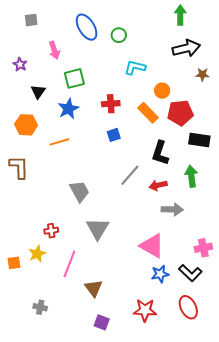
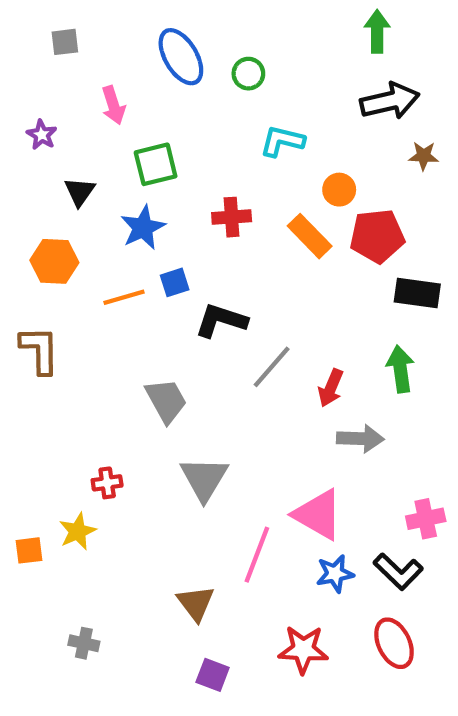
blue square: (114, 135) -> (175, 282), moved
black L-shape: (160, 153) -> (221, 320), moved, turned 90
red arrow: (158, 185) -> (331, 388), turned -54
pink line: (69, 264) -> (257, 555), moved

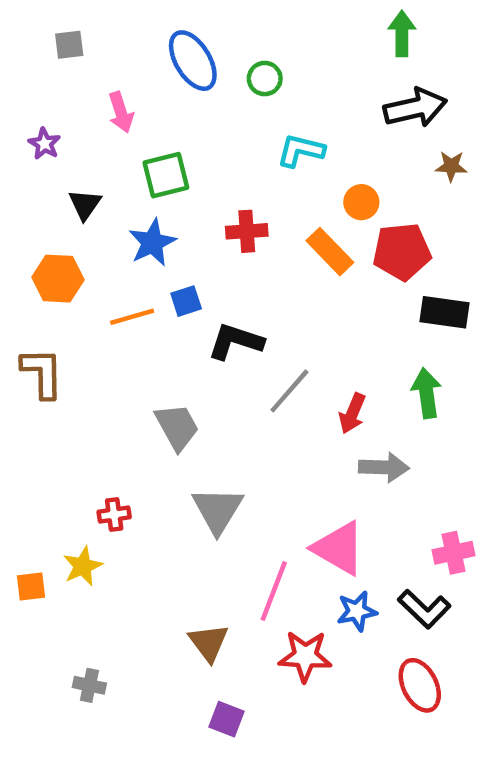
red star: (303, 650) -> (305, 656), moved

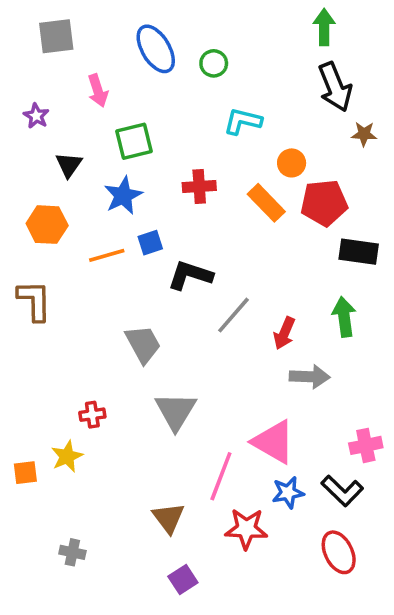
gray square: (69, 45) -> (56, 36), size x1.5
black arrow: (415, 108) -> (335, 87), turned 81
purple square: (226, 719) -> (183, 579), turned 36

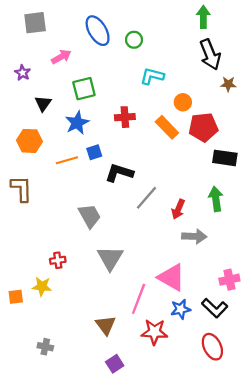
pink arrow: (98, 91) -> (61, 57), turned -102
yellow star: (67, 456) -> (42, 286), turned 30

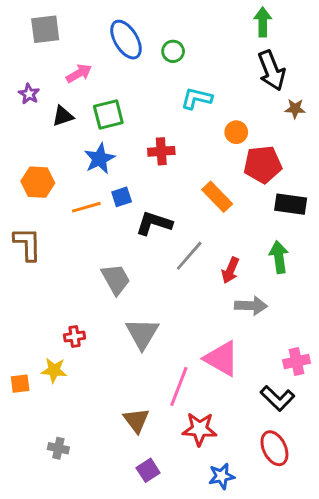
black triangle: (43, 103) -> (63, 116), moved, turned 36
orange rectangle: (167, 127) -> (217, 197), moved
blue star: (181, 309) -> (222, 476), moved

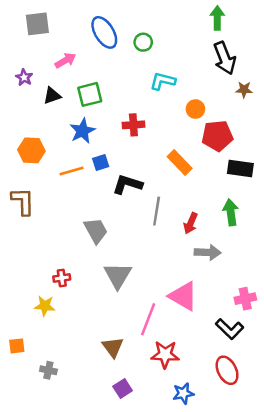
gray line: (189, 256) -> (157, 211), turned -32
orange square: (20, 384) -> (17, 346), moved

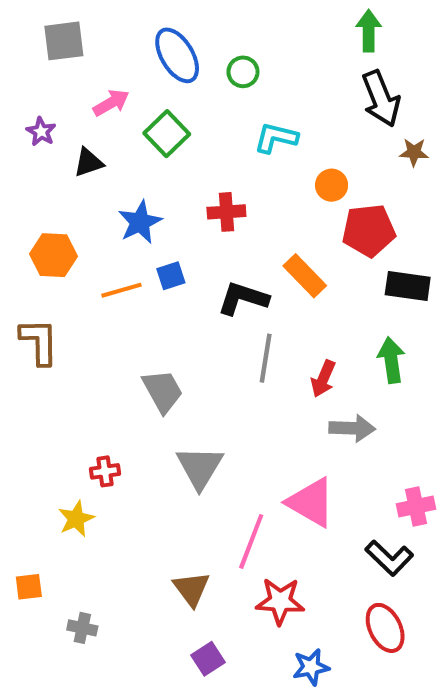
green square: (90, 94) -> (167, 134), moved, turned -30
black L-shape: (127, 184) -> (243, 298), moved
yellow star: (45, 306) -> (76, 519), turned -30

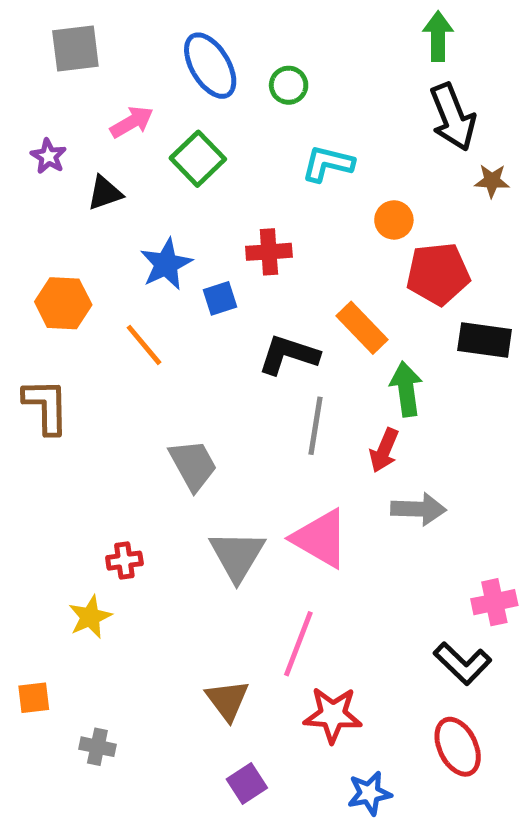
blue square: (171, 276) -> (220, 298), moved
orange line: (121, 290) -> (144, 345), turned 66
green arrow: (391, 360) -> (406, 389), moved
pink triangle: (311, 502) -> (320, 538), moved

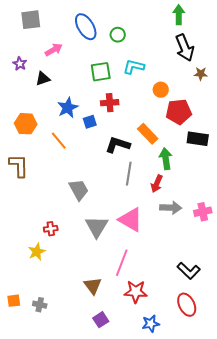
green square: (198, 159) -> (101, 72), moved, turned 35
pink cross: (494, 602) -> (203, 212), moved
orange square: (34, 698) -> (14, 301), moved

